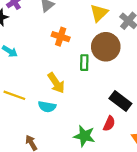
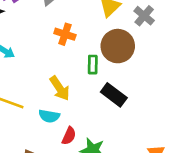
black rectangle: (120, 101) -> (114, 95), moved
red semicircle: (109, 124) -> (69, 136), moved

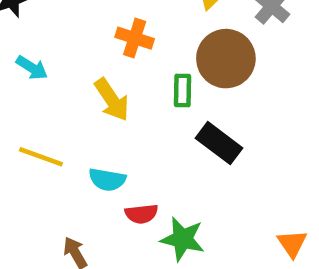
yellow arrow: (60, 88) -> (112, 100), moved
red semicircle: (69, 136) -> (141, 214), turned 60

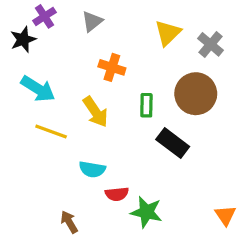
brown circle: (226, 59) -> (196, 94), moved
cyan arrow: (32, 68) -> (38, 89), size x1.5
yellow line: (41, 157) -> (51, 132), moved

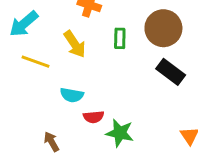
cyan arrow: (38, 89) -> (24, 24), turned 108
black rectangle: (173, 143) -> (171, 72), moved

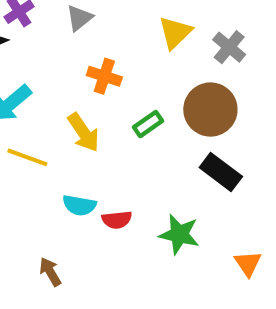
green rectangle: (120, 38) -> (148, 124), turned 54
red semicircle: (94, 117) -> (117, 220), moved
green star: (120, 133) -> (179, 234), moved

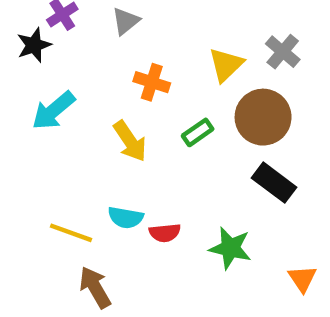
yellow triangle: (175, 33) -> (226, 65), moved
yellow line: (27, 157) -> (71, 233), moved
brown arrow: (50, 272) -> (95, 287), size x1.4

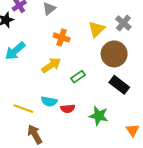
green rectangle: (198, 132) -> (78, 77), moved
yellow arrow: (130, 141) -> (51, 65), turned -90

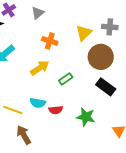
gray cross: (123, 23) -> (110, 27), turned -35

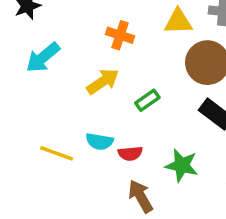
yellow triangle: (84, 33) -> (178, 21), turned 42
brown arrow: (24, 135) -> (141, 196), moved

